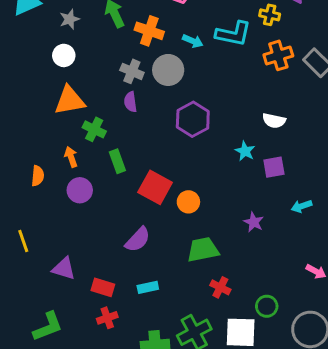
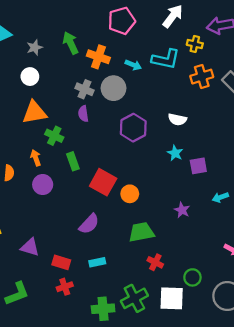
white semicircle: (274, 121) -> (177, 119), moved

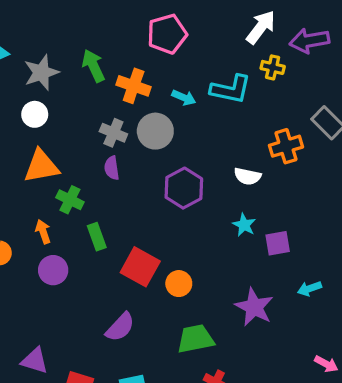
white arrow: (173, 16) -> (261, 27), moved
gray star: (35, 47) -> (41, 72), size x1.5
orange cross: (202, 77) -> (286, 146), moved
purple star: (182, 210) -> (254, 307), size x1.6

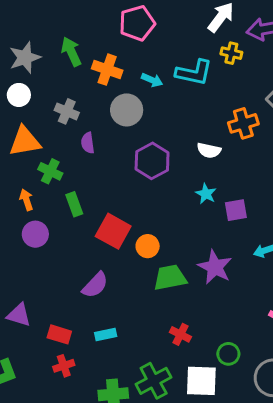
gray cross: (113, 133) -> (67, 111), moved
green trapezoid: (196, 339) -> (170, 278), moved

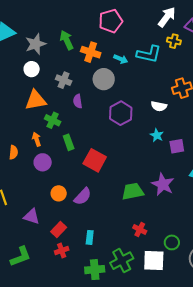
orange circle: (148, 246) -> (59, 193), moved
red rectangle: (59, 334) -> (59, 229), turned -63
cyan rectangle: (106, 334) -> (90, 237), moved, turned -72

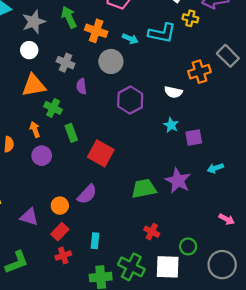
orange circle: (59, 193) -> (60, 206), moved
green cross: (122, 261) -> (131, 267), turned -35

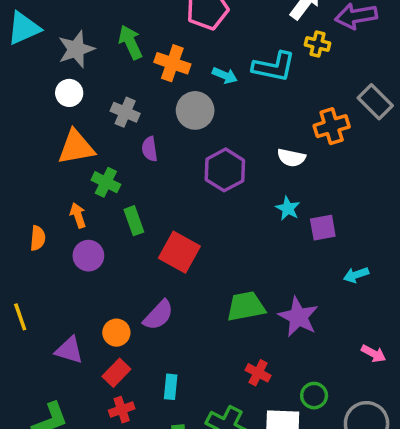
purple star: (178, 181) -> (298, 317), moved

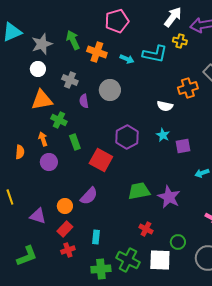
gray circle: (195, 110) -> (110, 90), moved
purple hexagon: (225, 170) -> (127, 137), moved

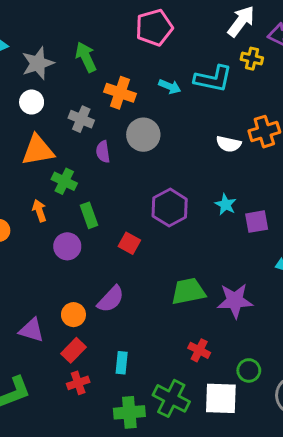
orange cross: (97, 52) -> (120, 93), moved
white semicircle: (165, 106) -> (229, 144), moved
red square: (101, 160) -> (129, 243), size x0.6
purple circle: (49, 162) -> (67, 246), moved
purple star: (169, 197) -> (235, 301), turned -30

